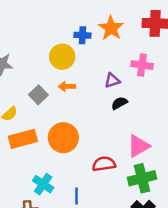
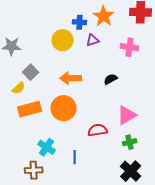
purple triangle: (112, 81) -> (93, 40), moved
orange arrow: (67, 86) -> (71, 78), moved, size x1.5
gray square: (38, 95) -> (31, 72), moved
green cross: (142, 178) -> (130, 142), size x0.6

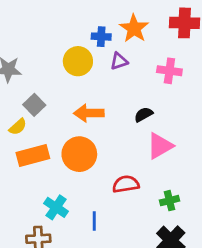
pink triangle: (127, 115) -> (160, 146), moved

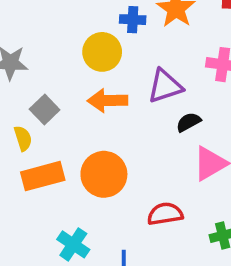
purple triangle: (119, 61) -> (165, 86), moved, size x1.5
orange arrow: (89, 113) -> (108, 101), moved
yellow semicircle: (18, 127) -> (23, 138), turned -66

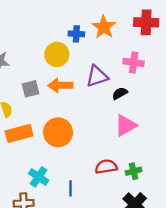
gray square: (45, 110) -> (31, 89), moved, turned 30
black semicircle: (188, 122) -> (120, 93), moved
red semicircle: (165, 214) -> (106, 167), moved

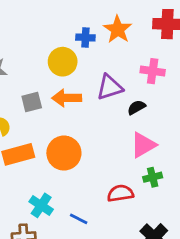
green cross: (134, 171) -> (153, 177), moved
blue line: (71, 188) -> (79, 219), turned -63

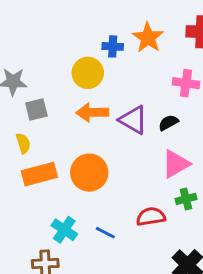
purple triangle: (110, 87) -> (133, 120), moved, turned 48
gray square: (32, 102) -> (36, 110), moved
blue line: (79, 219) -> (105, 233), moved

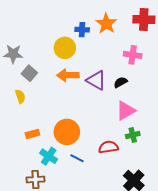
gray square: (36, 110) -> (29, 73), turned -35
orange circle: (89, 173) -> (67, 132), moved
orange rectangle: (39, 174) -> (32, 134), moved, size x0.6

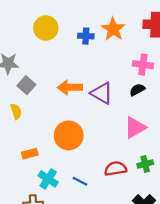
yellow circle: (65, 48) -> (46, 28), moved
black semicircle: (121, 82) -> (137, 90), moved
orange circle: (67, 132) -> (69, 135), moved
green cross: (133, 135) -> (145, 164), moved

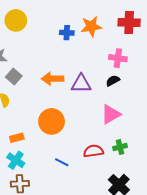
yellow circle: (46, 28) -> (16, 20), moved
orange star: (113, 29) -> (91, 27), turned 30
purple triangle: (102, 93) -> (81, 84), turned -30
cyan cross: (48, 179) -> (16, 160), moved

